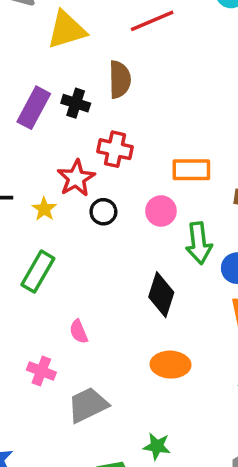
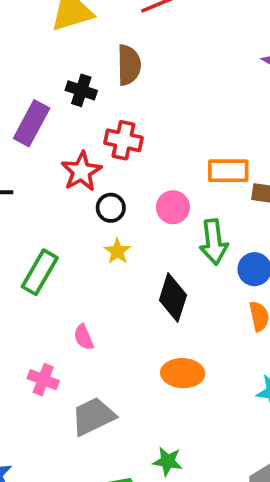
purple rectangle: (34, 108) -> (32, 123), moved
orange rectangle: (191, 170) -> (228, 171), moved
yellow star: (44, 209) -> (117, 251), moved

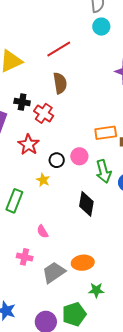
brown semicircle: (129, 65) -> (60, 83), moved
red cross: (123, 140) -> (44, 113), moved, turned 30
black circle: (111, 208) -> (57, 160), moved
yellow star: (117, 251) -> (43, 180), moved
orange ellipse: (183, 373) -> (83, 263), moved

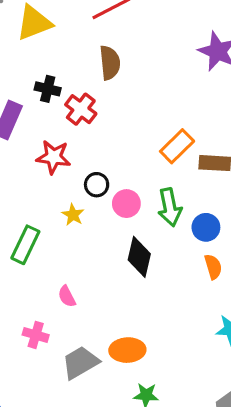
orange rectangle: (106, 133) -> (177, 146), turned -40
red star: (29, 145) -> (53, 157), turned -30
pink circle: (79, 156) -> (126, 204), moved

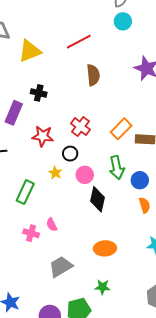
brown semicircle: (110, 63) -> (93, 75), moved
red cross: (81, 109) -> (80, 127), moved
pink circle: (126, 204) -> (85, 175), moved
pink cross: (36, 335) -> (31, 233), moved
orange ellipse: (127, 350) -> (105, 248), moved

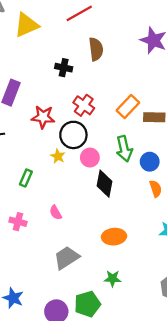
black cross: (39, 93) -> (64, 68), moved
black circle: (70, 154) -> (73, 135), size x1.6
green rectangle: (25, 192) -> (26, 178), size x0.7
pink cross: (31, 233) -> (18, 222), moved

